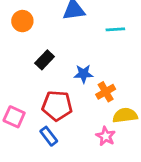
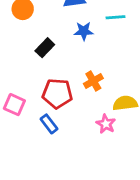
blue star: (83, 74) -> (84, 31), moved
orange cross: (106, 92) -> (93, 81), moved

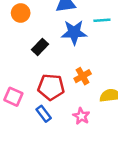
blue star: (84, 31) -> (74, 32), size x1.5
pink star: (106, 124) -> (81, 116), moved

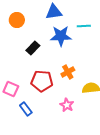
blue rectangle: (44, 114) -> (26, 109), moved

